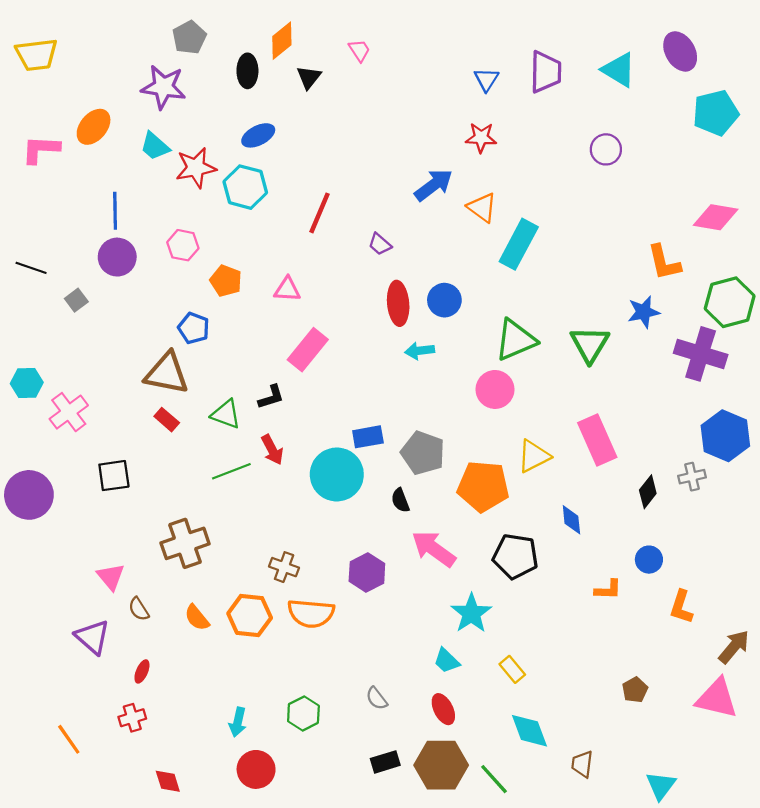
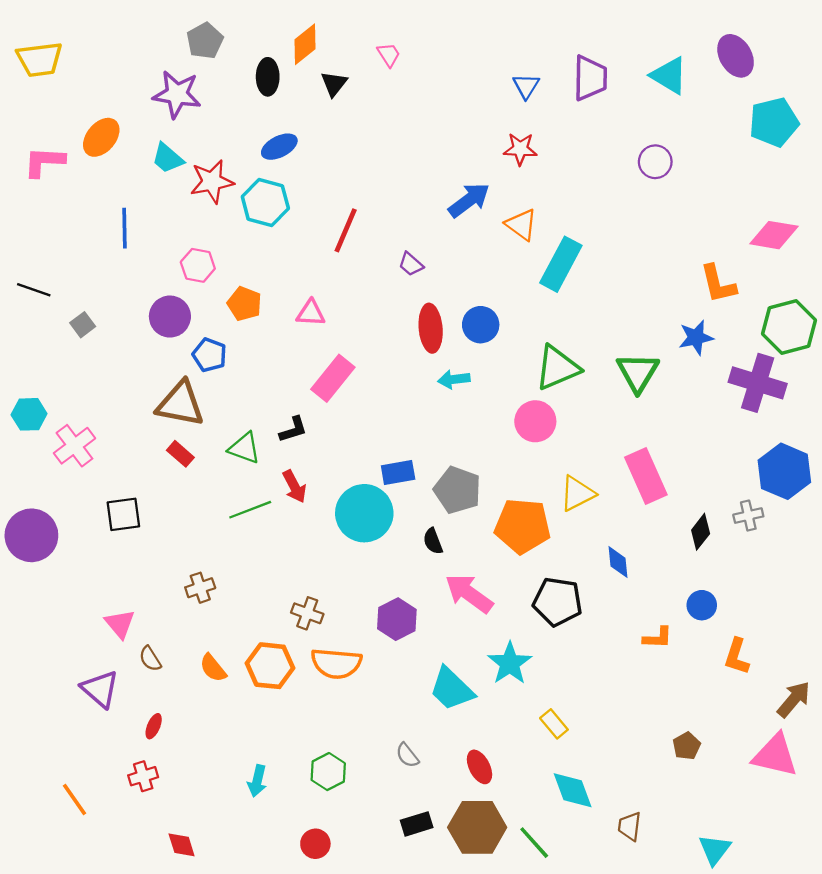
purple circle: (117, 257) -> (170, 317), moved
brown cross: (185, 543) -> (200, 588), size x0.6
cyan trapezoid: (447, 661) -> (452, 689), moved, size x1.6
red circle: (256, 769) -> (315, 844), moved, size x0.7

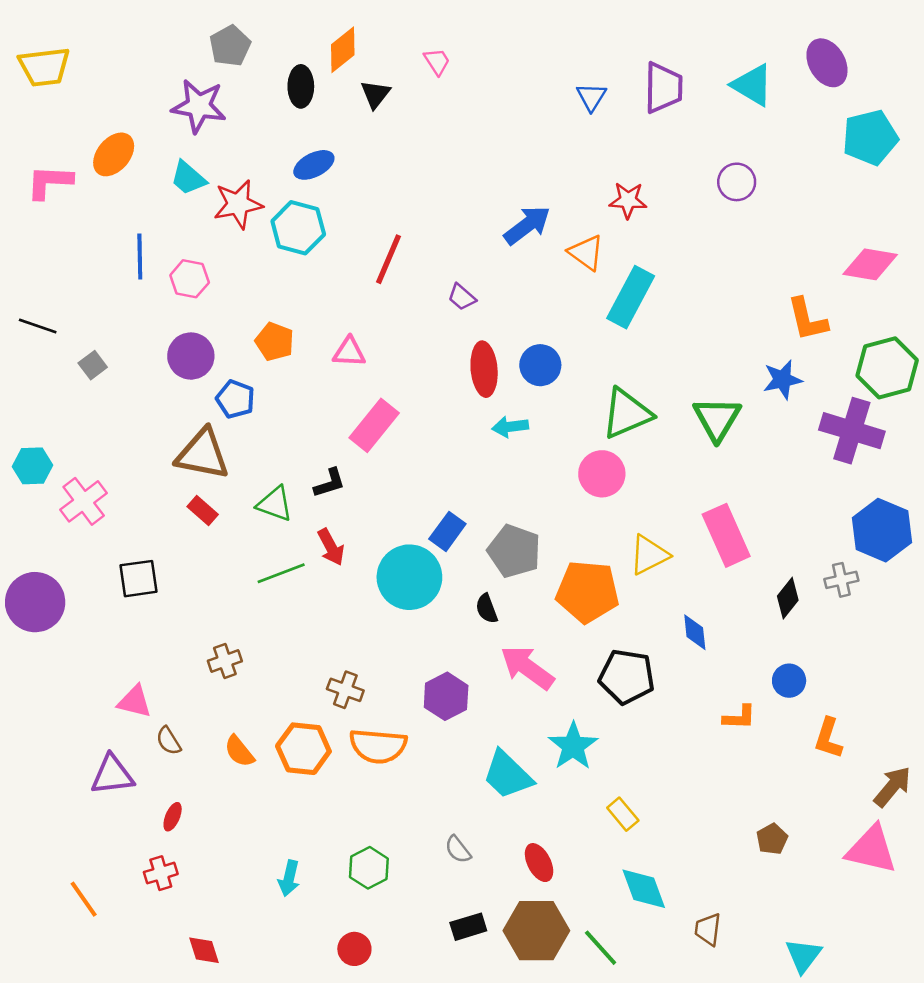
red star: (520, 149) -> (628, 200), moved
pink hexagon: (198, 265) -> (190, 279), moved
blue rectangle: (398, 472) -> (447, 531), turned -44
pink triangle: (120, 624) -> (135, 702), turned -36
purple triangle: (100, 689) -> (112, 775), turned -48

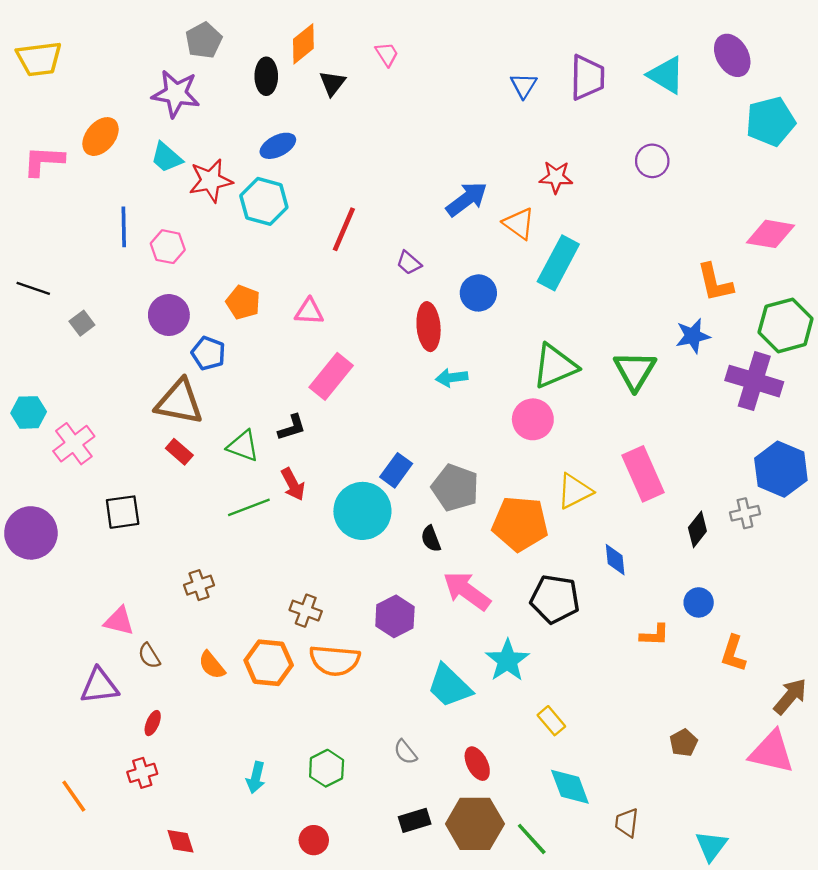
blue circle: (540, 365) -> (478, 293), moved

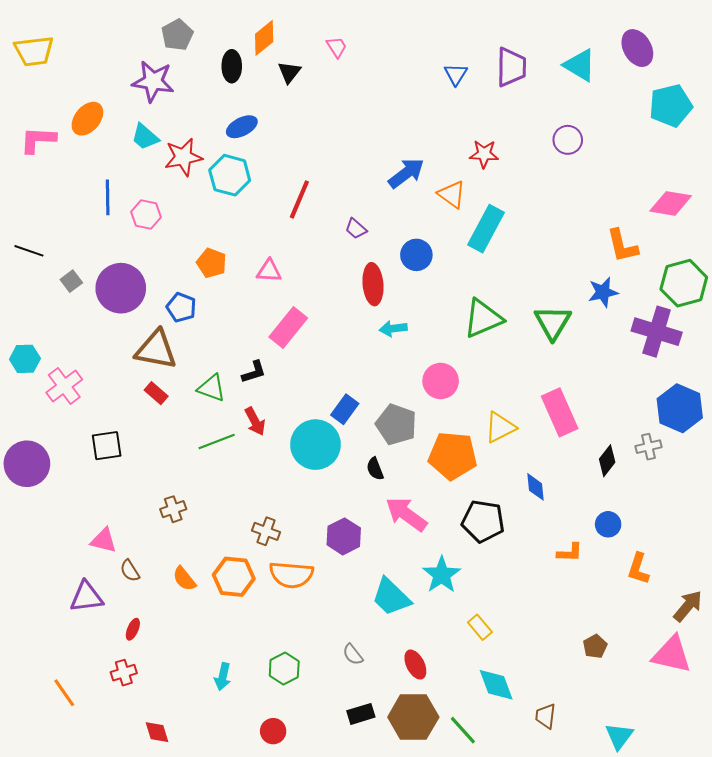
purple circle: (169, 315) -> (121, 288), moved, size x1.4
pink circle: (533, 419) -> (441, 381), moved

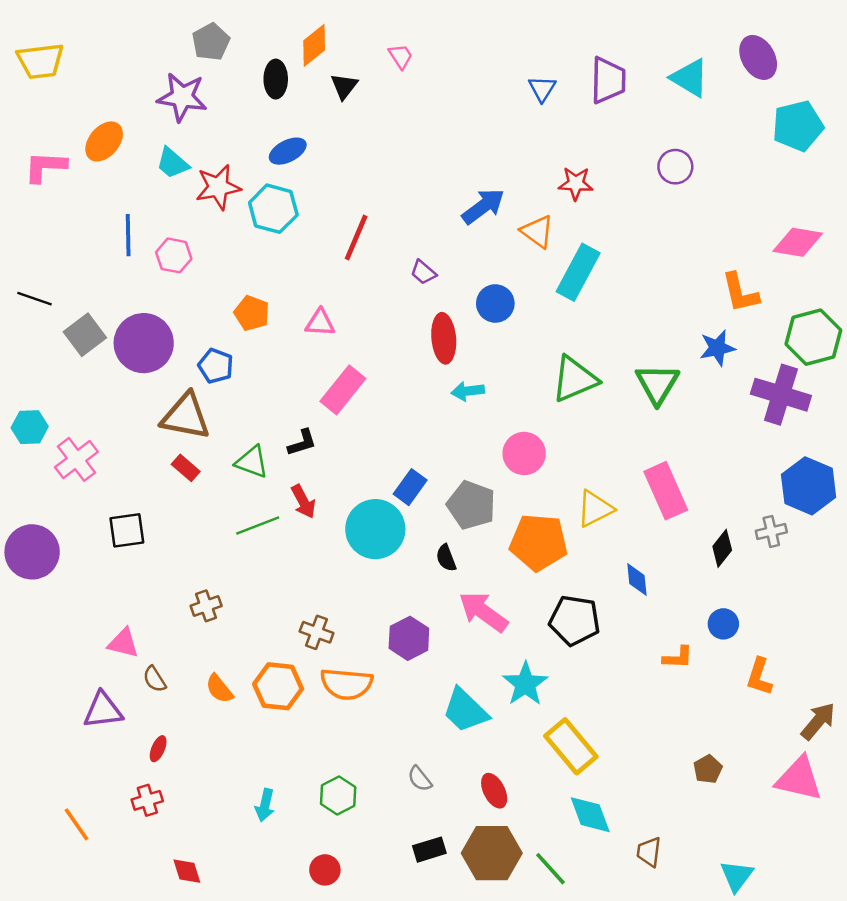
gray square: (71, 281) -> (85, 335), size x1.6
yellow rectangle: (480, 627) -> (571, 746), size x1.8

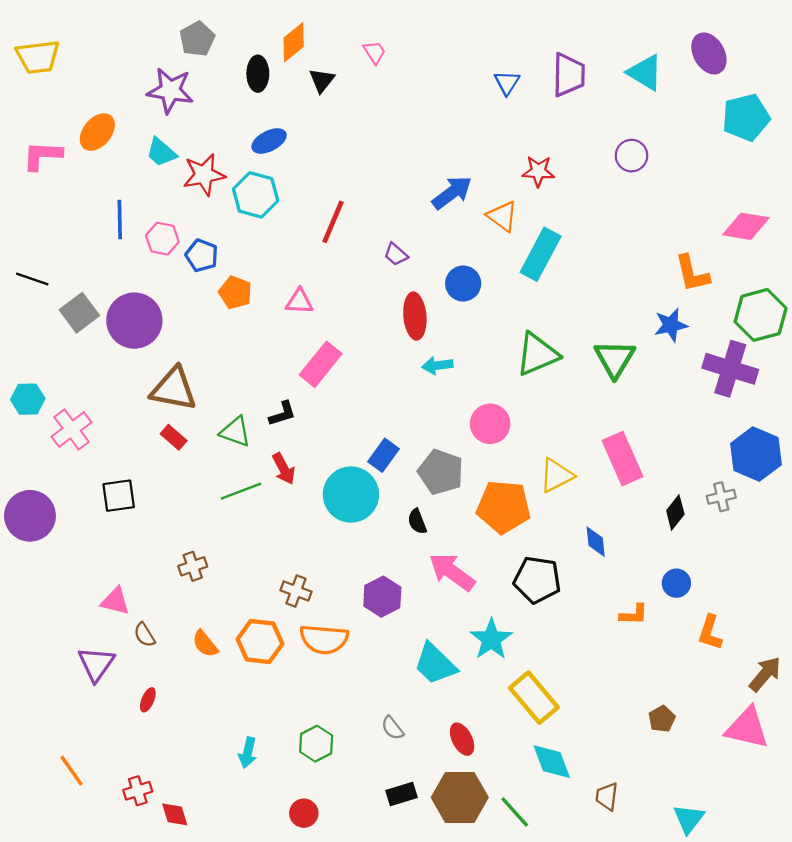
blue pentagon: (216, 366) -> (202, 255), moved
purple triangle: (103, 710) -> (96, 664), turned -48
red cross: (147, 800) -> (138, 791), moved

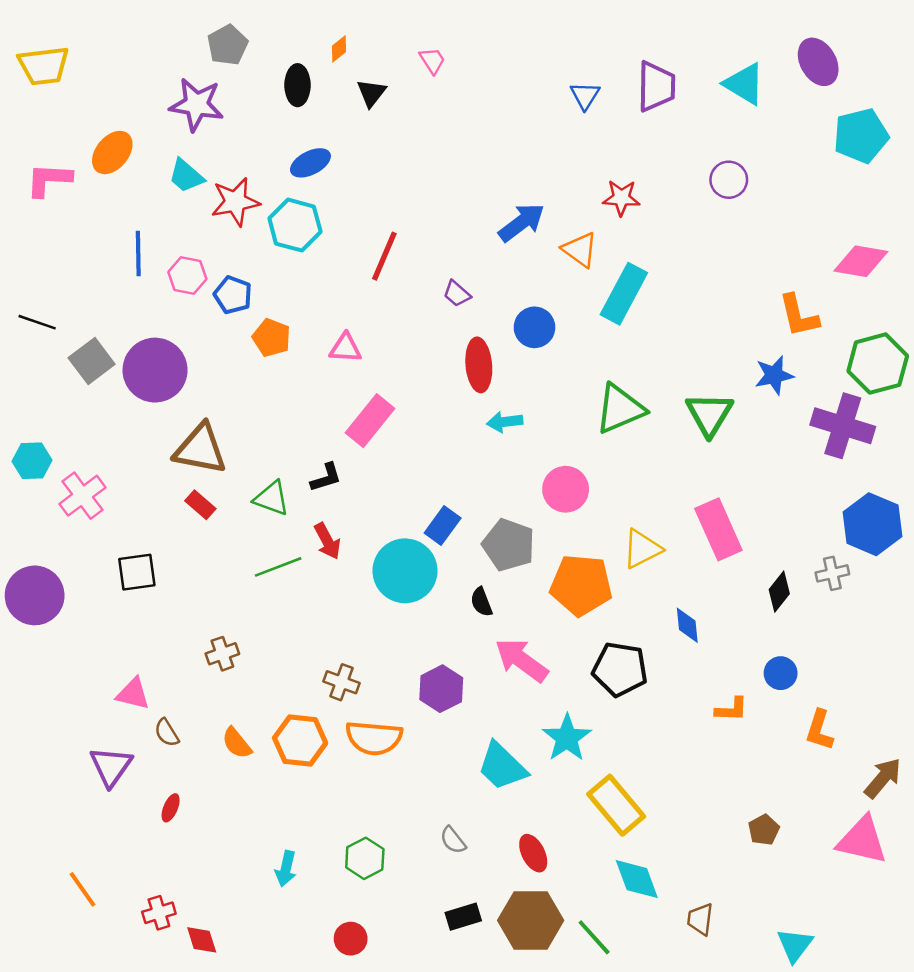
orange diamond: (294, 42) -> (339, 49), size x0.6

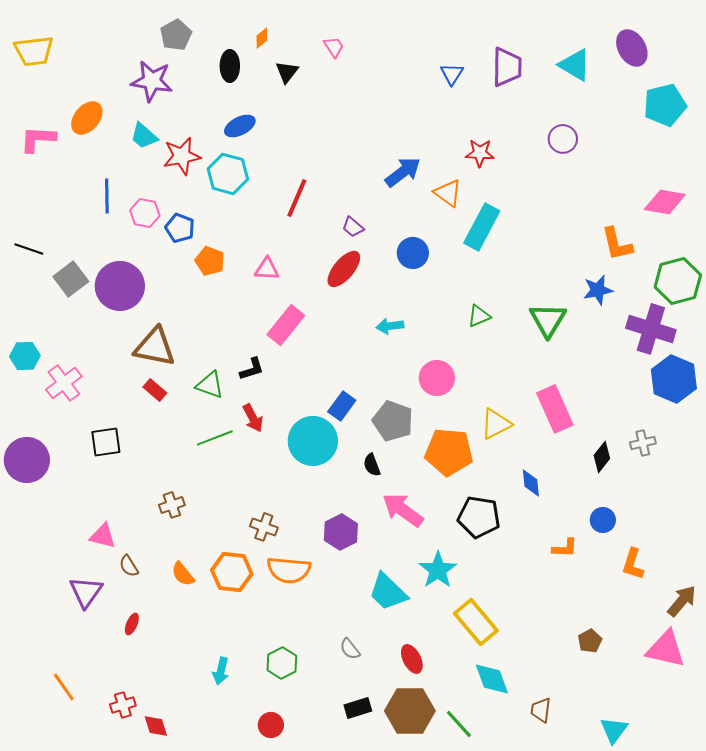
red ellipse: (479, 365) -> (344, 269), moved, turned 45
green triangle: (620, 409) -> (479, 316), size x0.6
blue hexagon: (873, 524) -> (674, 379), moved

